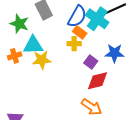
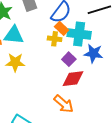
cyan cross: (97, 19) -> (79, 34), moved, turned -35
yellow star: (42, 60) -> (15, 62), moved

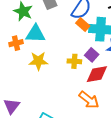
yellow cross: (55, 39) -> (74, 61), moved

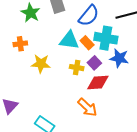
orange rectangle: (83, 25) -> (87, 43), moved
cyan triangle: (35, 34) -> (69, 40), moved

